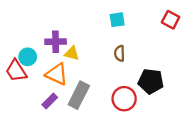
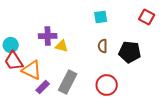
cyan circle: (28, 57) -> (11, 45), moved
orange triangle: (57, 74) -> (32, 70), moved
black pentagon: (151, 81) -> (130, 52), moved

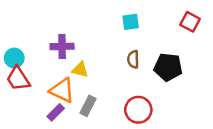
yellow triangle: (62, 46) -> (80, 70), moved
orange triangle: (32, 70) -> (62, 90), moved
gray rectangle: (68, 82) -> (88, 106), size x0.7

